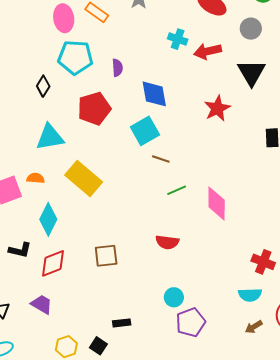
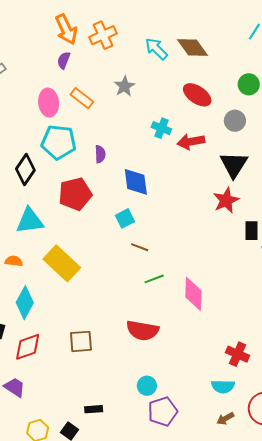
black diamond: (43, 86) -> (25, 170), size x1.4
red star: (217, 108) -> (226, 200), moved
cyan square: (145, 131) -> (125, 218), size x0.7
red semicircle: (167, 242) -> (143, 330), size x1.4

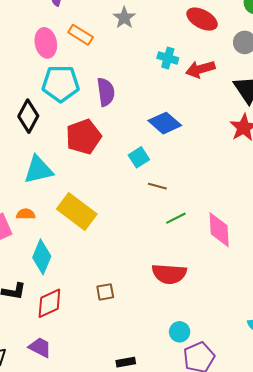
purple semicircle: (100, 154) -> (106, 92), size x1.5
blue diamond: (136, 182) -> (165, 123), moved, turned -36
brown square: (81, 341) -> (105, 292), size x0.7

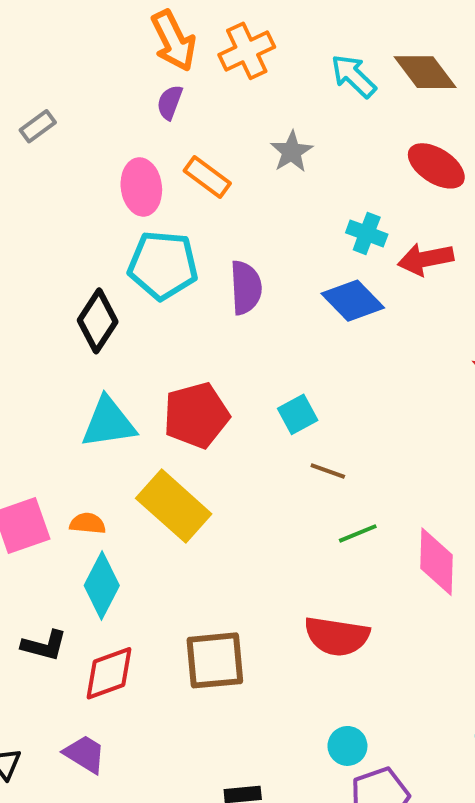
blue diamond: (165, 123) -> (353, 301), moved
red pentagon: (84, 137) -> (196, 415), moved
orange semicircle: (26, 214) -> (88, 523), moved
brown square: (105, 292) -> (215, 660), size x1.8

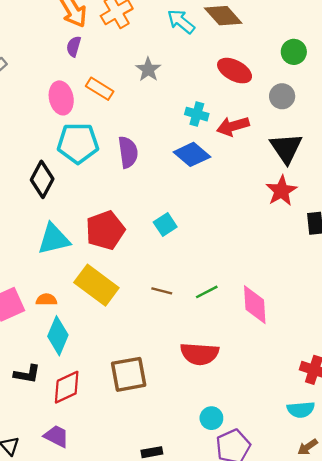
brown line: (328, 471) -> (162, 291), moved

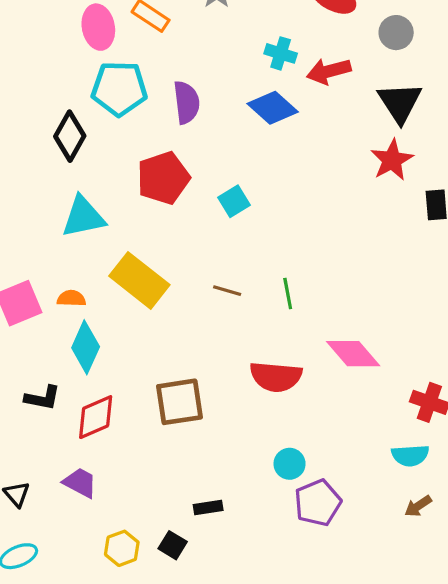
red pentagon: (105, 230) -> (163, 178), moved
green line: (207, 292) -> (288, 294), turned -75
pink diamond: (255, 305) -> (353, 354), moved, turned -39

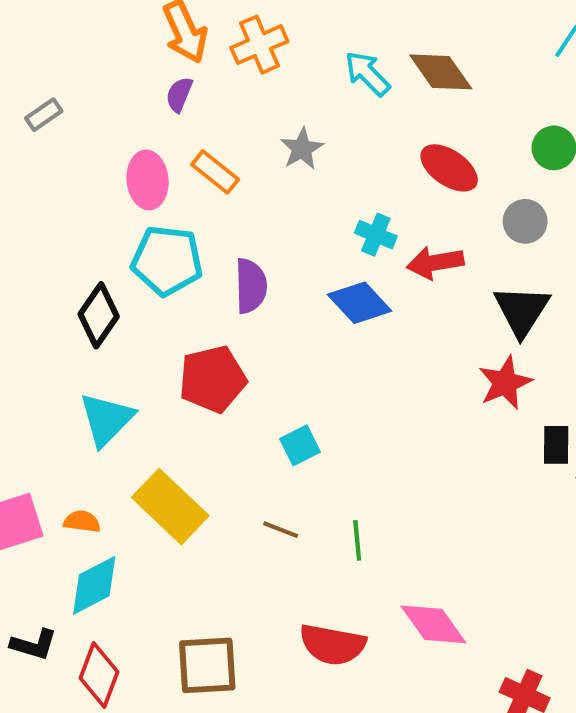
cyan square: (234, 201) -> (300, 445), moved
cyan triangle: (83, 217) -> (106, 419), turned -39
cyan diamond: (86, 347) -> (94, 585), turned 33
red diamond: (96, 417) -> (99, 675), turned -51

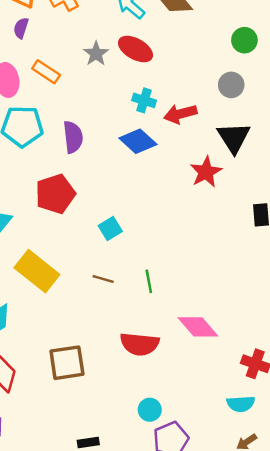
red ellipse: (449, 168) -> (135, 49), moved
red star: (505, 383) -> (206, 172), moved

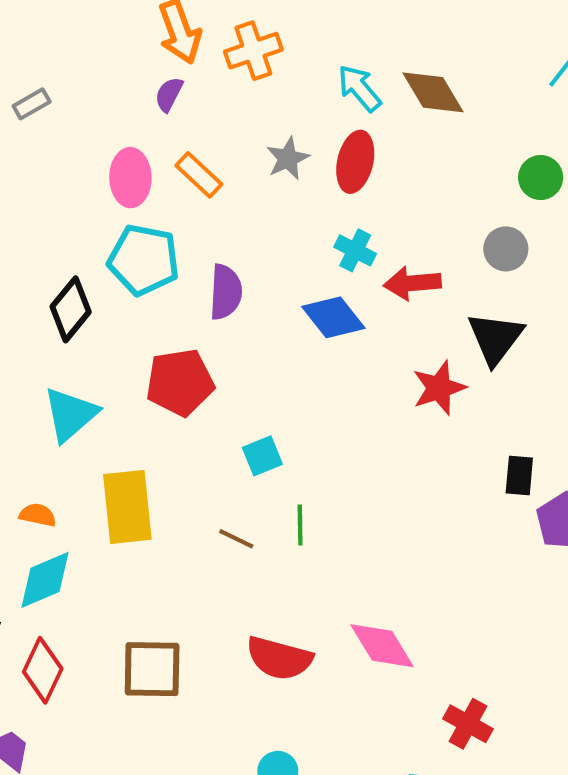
red ellipse: (135, 49) -> (355, 162), turned 64
yellow rectangle: (37, 271) -> (127, 507), turned 36
green line: (149, 281) -> (300, 525), moved

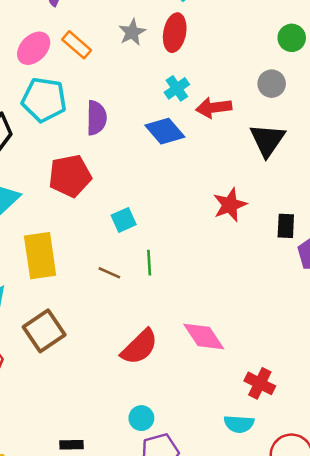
pink ellipse: (130, 178) -> (34, 48), turned 48
cyan cross: (355, 250) -> (177, 88), turned 30
red star: (439, 388) -> (230, 205), moved
red semicircle: (279, 658) -> (139, 347), turned -57
brown square: (152, 669) -> (44, 331), moved, turned -33

